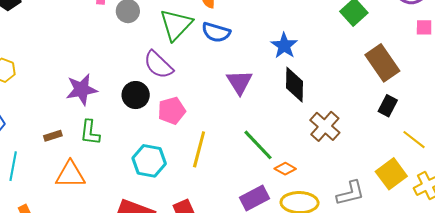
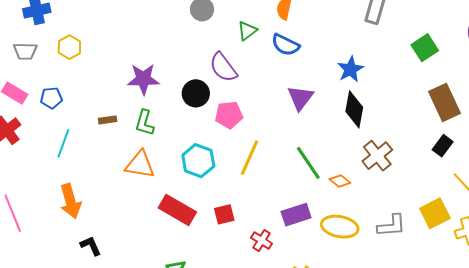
green triangle: (176, 25) -> (247, 31), size x0.6
orange diamond: (285, 169) -> (340, 181), moved
orange triangle: (70, 175) -> (140, 165), moved

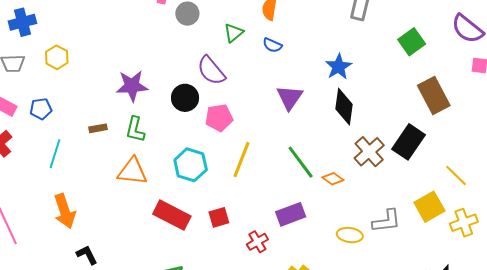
blue semicircle: (285, 45) -> (272, 45), size x0.7
black rectangle: (443, 146) -> (408, 142), moved, size x1.6
yellow ellipse: (340, 227) -> (350, 235), moved, size x0.7
red cross: (262, 241) -> (257, 242), turned 30

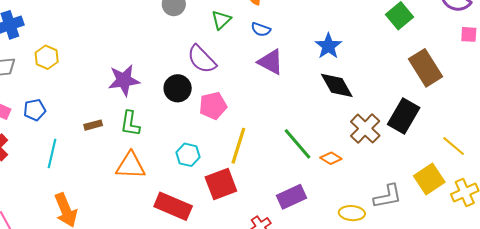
purple triangle: (290, 97) -> (271, 62), moved, turned -32
black diamond: (344, 107) -> (337, 85), turned -33
cyan hexagon: (191, 165) -> (188, 155), size x0.7
red square: (219, 217) -> (221, 184), moved, size x1.5

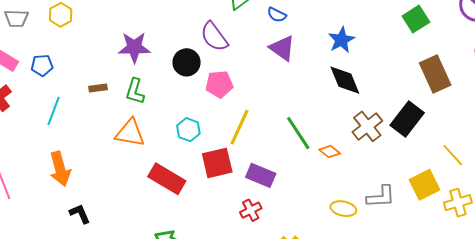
purple rectangle: (291, 197) -> (261, 175), moved, turned 40

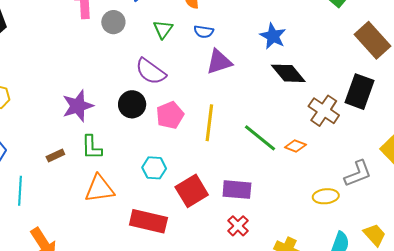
purple triangle: (282, 48) -> (219, 62), turned -36
yellow line: (239, 127) -> (209, 123), moved

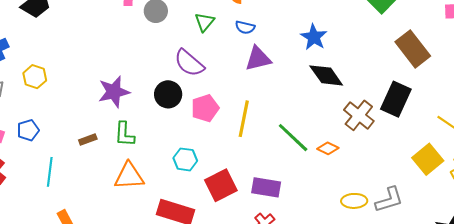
gray L-shape: (358, 174) -> (389, 200), moved

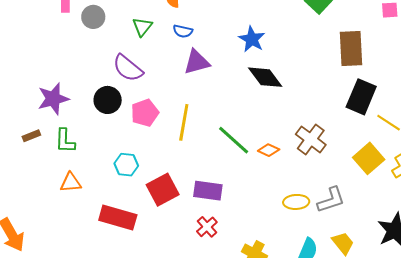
brown rectangle: (413, 49) -> (351, 49), turned 36
black rectangle: (396, 99) -> (361, 97), moved
brown cross: (359, 115) -> (311, 139), moved
brown rectangle: (88, 140) -> (31, 136), moved
orange triangle: (129, 176) -> (71, 183), size x0.7

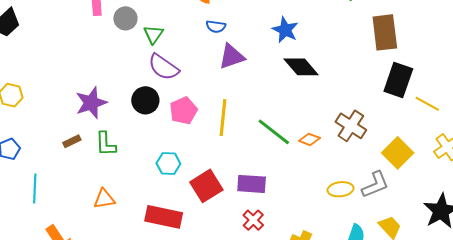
green triangle: (142, 27) -> (153, 34), moved
yellow square: (369, 158) -> (398, 153), moved
orange triangle: (71, 183) -> (104, 199), moved

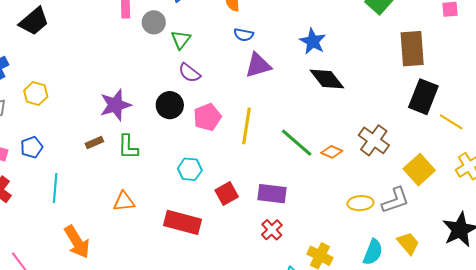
purple semicircle: (163, 67) -> (189, 73), size x0.7
red square: (206, 186) -> (227, 193), size x0.7

